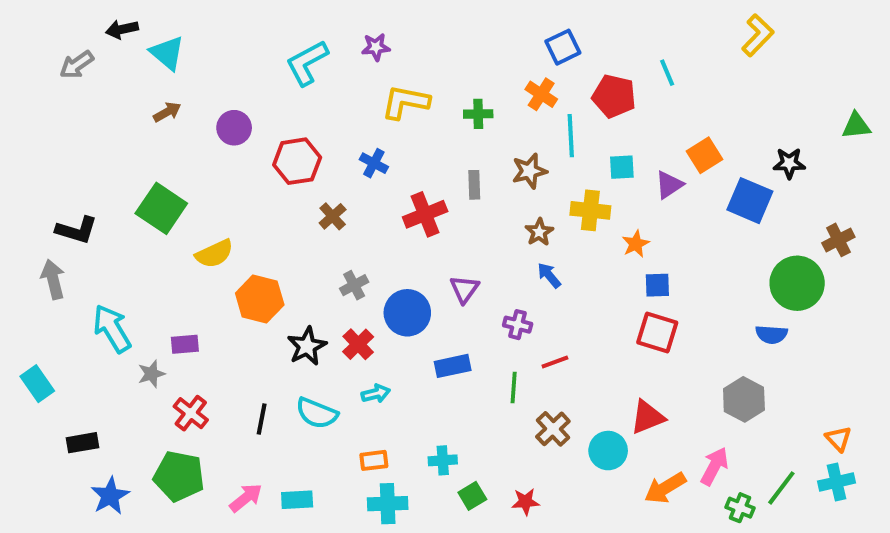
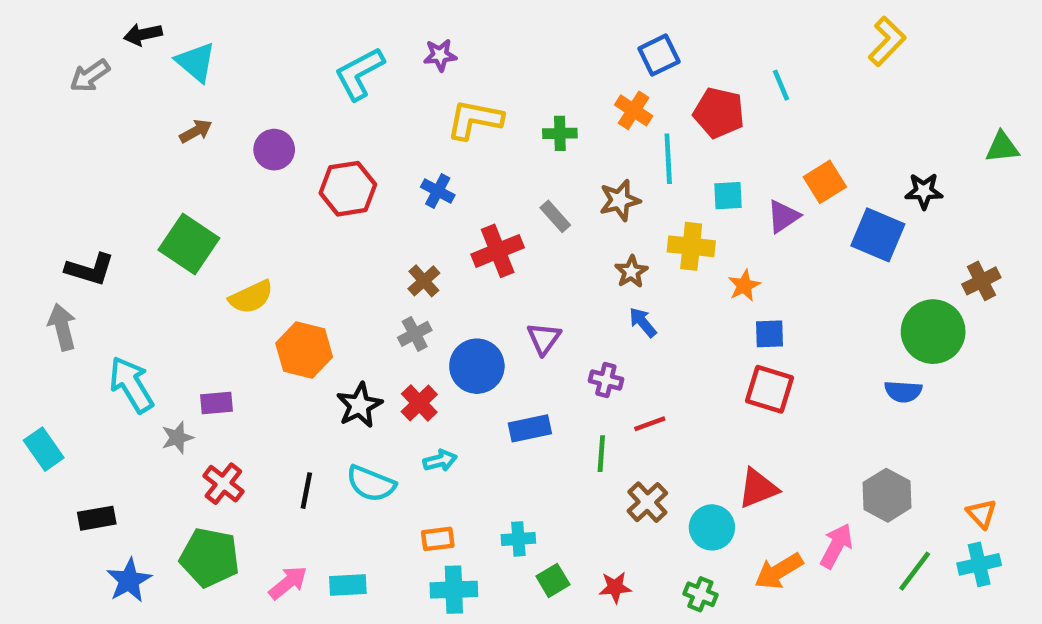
gray rectangle: (474, 185) -> (555, 216), turned -40
brown cross: (333, 216) -> (424, 281), moved
gray hexagon: (744, 399) -> (887, 495), moved
green cross: (740, 508) -> (700, 594), moved

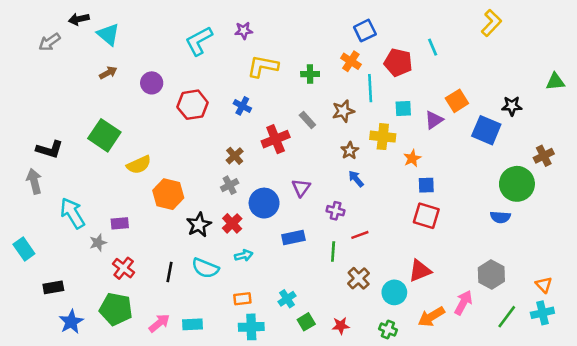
cyan cross: (518, 539) -> (287, 299), turned -30

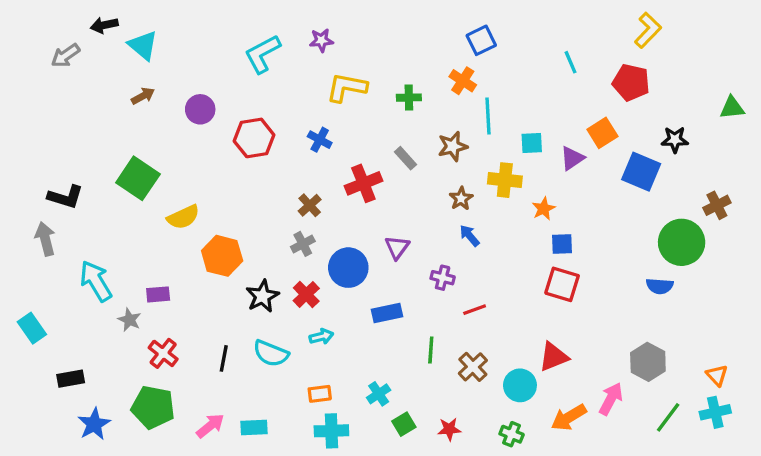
red pentagon: (398, 63) -> (631, 82), moved
gray star: (98, 243) -> (129, 320), turned -30
green line: (333, 252) -> (431, 350), moved

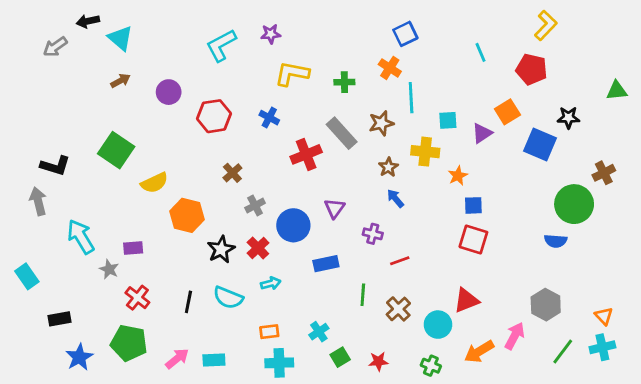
gray rectangle: (406, 158) -> (342, 133), size x1.6
brown cross: (310, 205) -> (232, 173), moved

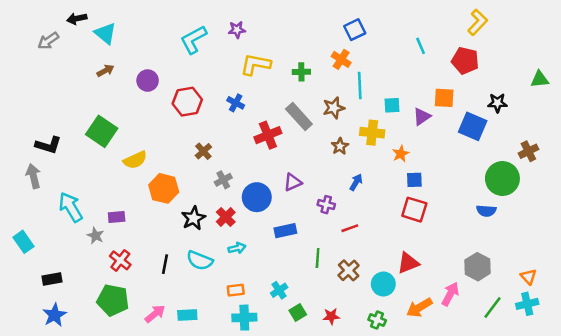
orange square: (507, 112) -> (444, 98), turned 35
blue arrow: (395, 198) -> (356, 182), moved, turned 70
purple triangle: (334, 208) -> (293, 182), turned 30
blue star: (79, 357) -> (55, 315), moved

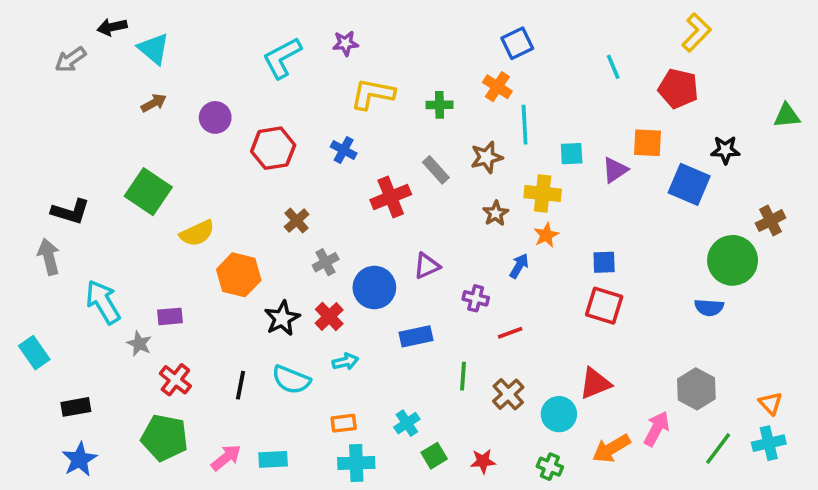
gray rectangle: (299, 117) -> (436, 170), size x0.7
orange star: (401, 154) -> (546, 235), moved

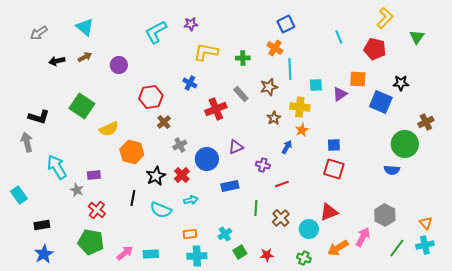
black arrow: (112, 27) -> (57, 61), moved
green triangle: (787, 116) -> (417, 37), moved, turned -49
red hexagon: (273, 148) -> (151, 97), moved
black line: (241, 385) -> (133, 198), moved

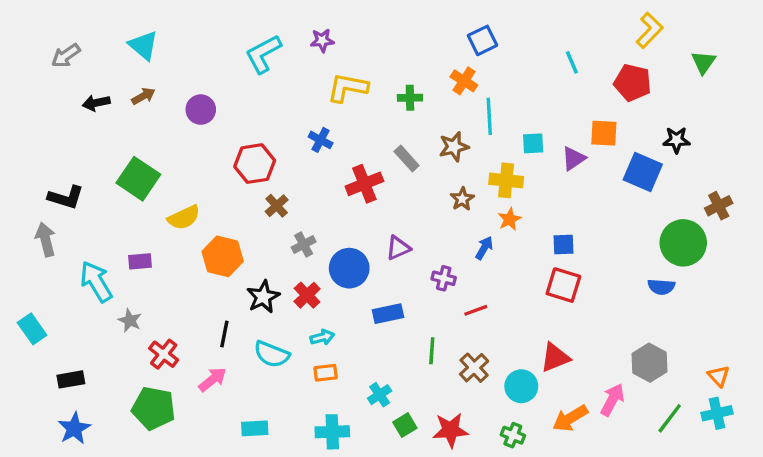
purple rectangle: (94, 175) -> (140, 261), moved
orange rectangle: (190, 234) -> (326, 373), moved
pink arrow: (125, 253) -> (213, 379), moved
red star: (267, 255) -> (450, 430), size x1.5

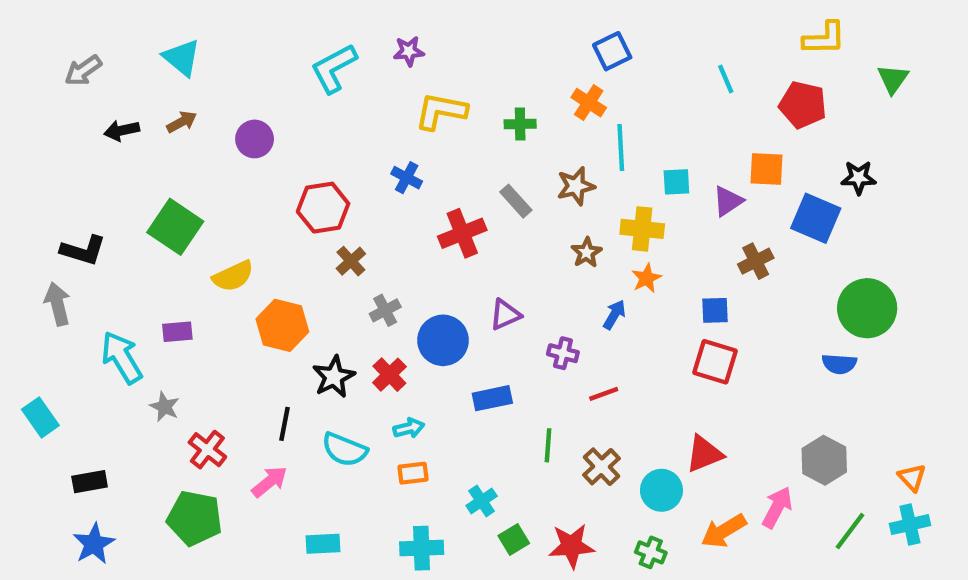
yellow L-shape: (649, 30) -> (824, 38), turned 45
brown cross: (719, 206) -> (756, 261), moved

